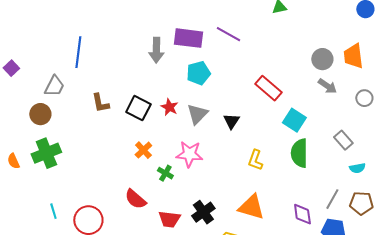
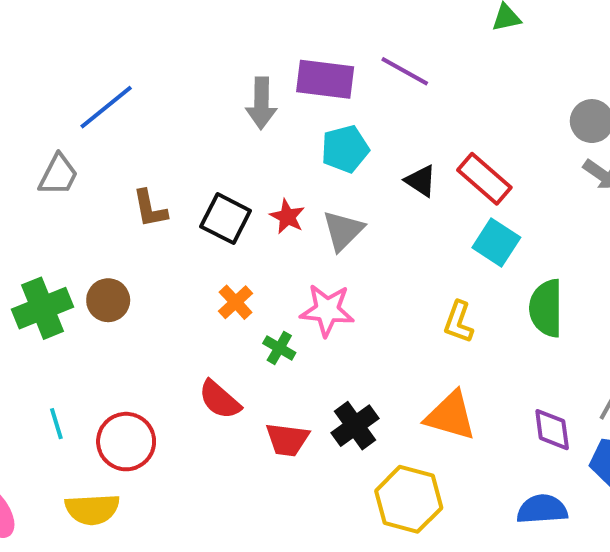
blue line: (78, 52) -> (106, 107), turned 44
brown circle: (40, 114) -> (108, 300), moved
cyan square: (294, 120) -> (496, 242), moved
black triangle: (231, 121) -> (421, 181), moved, turned -30

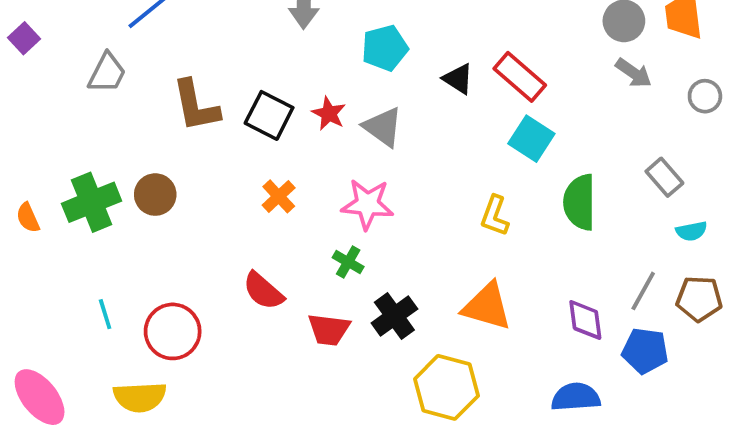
brown L-shape: (150, 209) -> (196, 106), size x1.4
gray triangle: (343, 231) -> (383, 127), turned -39
green cross: (279, 348) -> (348, 262), moved

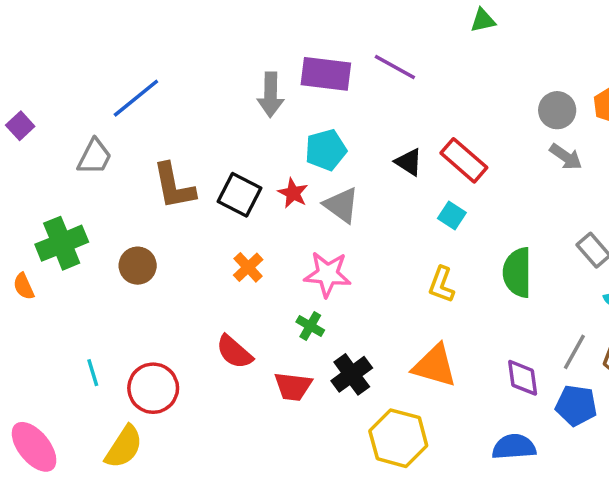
cyan pentagon: (385, 48) -> (326, 150), moved
cyan square: (531, 139) -> (452, 216), moved, size x0.7
green cross: (92, 202) -> (62, 243), moved
yellow semicircle: (140, 397) -> (124, 447), turned -54

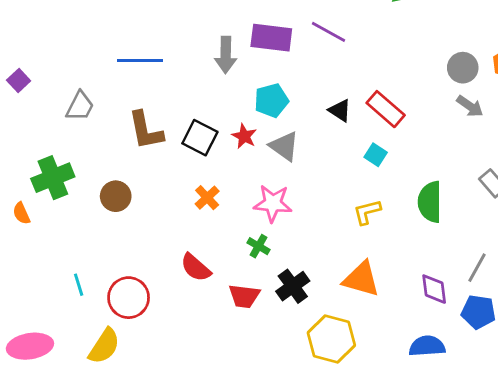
blue line: (136, 98) -> (140, 61), moved, turned 39
yellow L-shape: (441, 285) -> (367, 212), turned 56
pink ellipse: (34, 447) -> (30, 346), turned -60

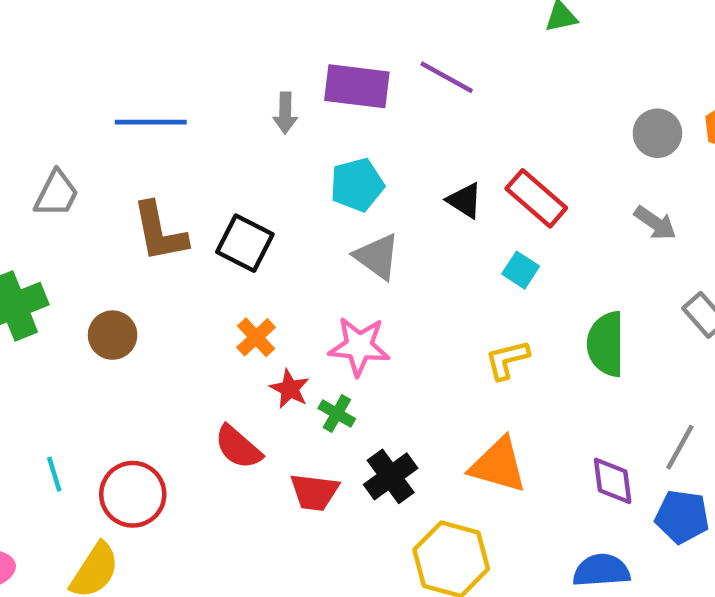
gray arrow: (226, 55) -> (285, 113), size x0.7
gray arrow: (470, 106) -> (655, 223), moved
red star: (244, 136) -> (290, 389), moved

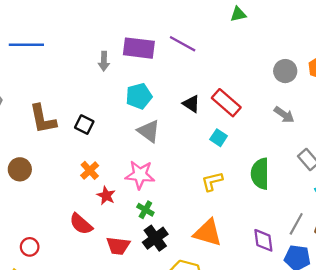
blue line: (151, 122) -> (26, 45), moved
black square: (245, 243) -> (84, 125), size x0.7
green cross: (337, 414) -> (145, 210), moved
red circle: (133, 494) -> (30, 247), size x0.6

